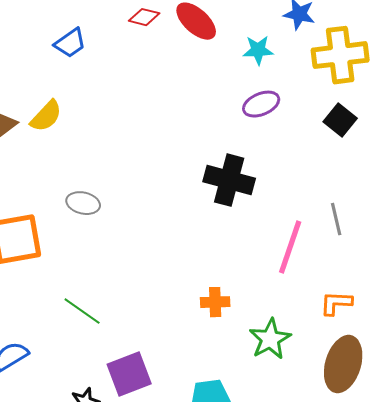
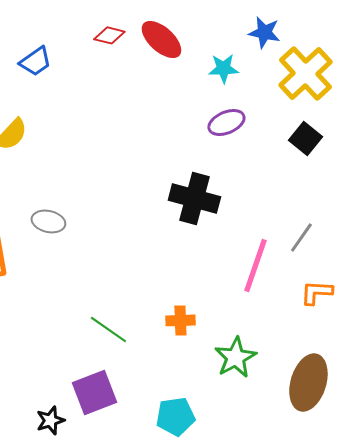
yellow cross: (340, 55) -> (305, 73), turned -36
gray line: (336, 219) -> (301, 237), turned 48
orange L-shape: (336, 303) -> (316, 292), moved
green line: (82, 311) -> (108, 329), moved

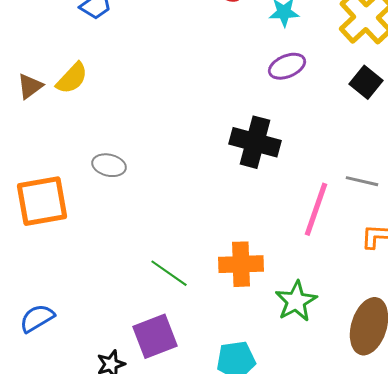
gray line: (301, 237) -> (362, 181), turned 68
orange cross: (180, 320) -> (241, 264), size x1.5

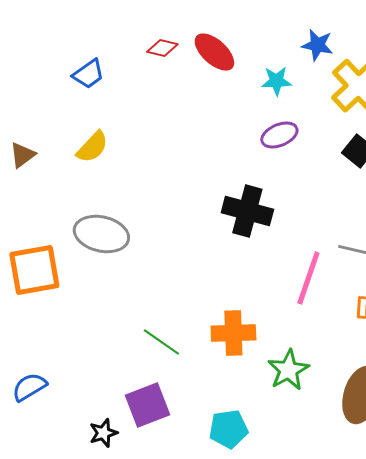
yellow semicircle: (72, 78) -> (92, 147), moved
gray ellipse: (109, 165) -> (101, 234), size x1.6

